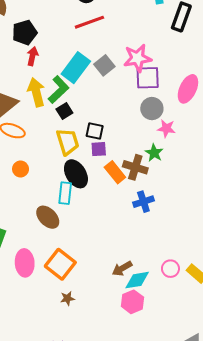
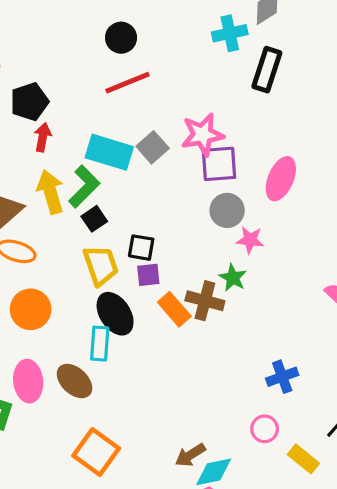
cyan rectangle: (76, 68) -> (109, 152), turned 72
orange circle: (21, 169) -> (31, 309), size x1.6
blue cross: (143, 202) -> (282, 377), moved
pink ellipse: (25, 263) -> (28, 381), moved
pink circle: (170, 269) -> (265, 429), moved

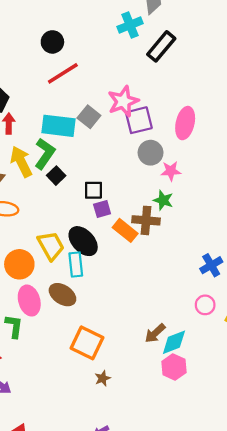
black rectangle: (267, 70) -> (161, 46), turned 32
yellow trapezoid: (101, 265) -> (51, 246), moved
orange circle: (31, 309) -> (19, 264), moved

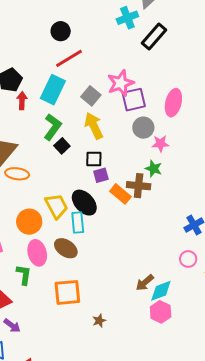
cyan rectangle: (58, 126) -> (53, 90), moved, turned -72
yellow arrow: (21, 162) -> (94, 126), moved
orange square: (87, 343) -> (67, 292), moved, turned -32

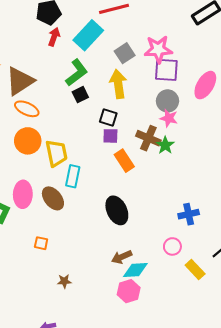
pink star: (160, 144) -> (169, 118), moved
brown cross: (139, 186) -> (148, 138), moved
black ellipse: (84, 203) -> (117, 210), moved
orange circle: (29, 222) -> (28, 141), moved
orange square: (67, 292) -> (41, 243), size x0.5

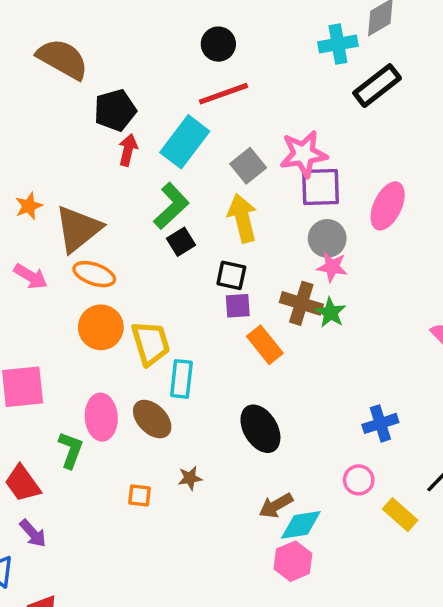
brown star: (64, 281) -> (190, 478), moved

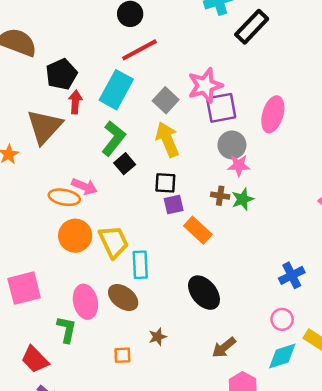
brown triangle: (78, 229) -> (44, 127), moved
pink arrow: (31, 276) -> (84, 186), moved
brown cross: (301, 303) -> (220, 196), size x0.6
green star: (331, 313) -> (243, 199), turned 30
cyan diamond: (301, 525) -> (282, 356), moved

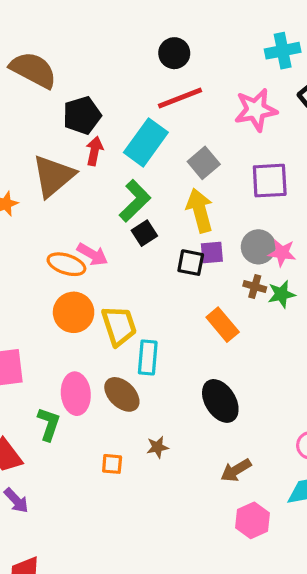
pink star: (205, 85) -> (256, 110), moved
gray circle: (232, 145) -> (258, 247), moved
purple square: (174, 205) -> (212, 252), moved

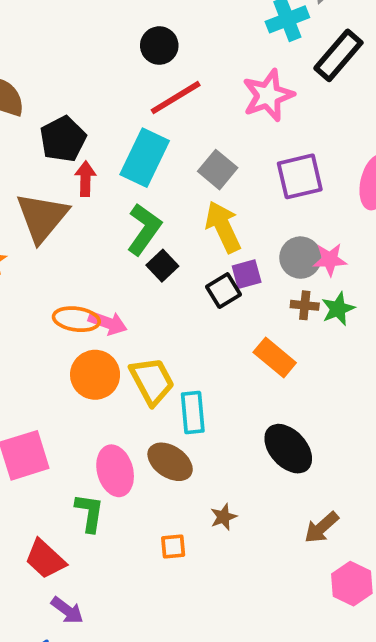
pink arrow: (92, 254) -> (108, 323), moved
black square: (191, 263) -> (224, 291), turned -32

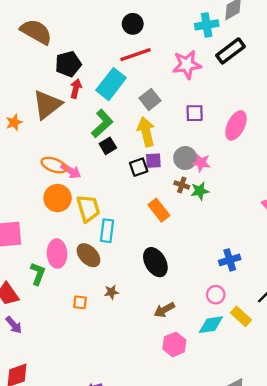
purple square: (300, 176) -> (195, 113), size x0.7

